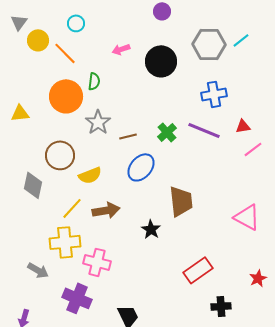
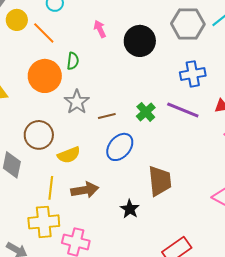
pink arrow: (121, 49) -> (100, 29), turned 84
yellow line: (72, 208) -> (51, 188), turned -35

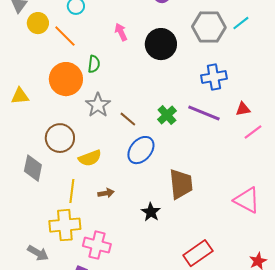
brown line: (107, 116) -> (128, 119), turned 54
brown arrow: (85, 190) -> (106, 193), size x0.6

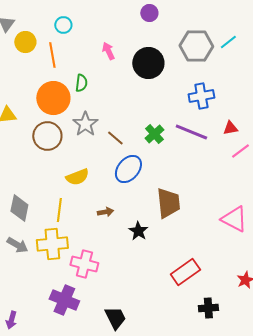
orange line: (65, 36) -> (52, 55), turned 35
brown circle: (60, 138) -> (47, 136), moved
gray diamond: (33, 168) -> (19, 208), moved
brown arrow: (106, 193) -> (105, 212), moved
gray arrow: (38, 253) -> (17, 245), moved

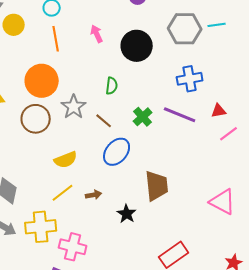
cyan line: (228, 42) -> (217, 25), turned 30
orange line: (52, 55) -> (56, 39), moved
green semicircle: (81, 83) -> (112, 86), moved
yellow line: (59, 210) -> (63, 193), moved, turned 45

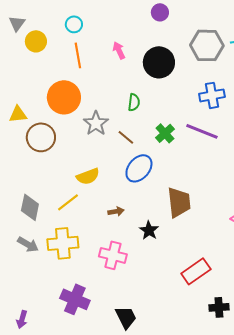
brown circle: (36, 119) -> (41, 137), moved
yellow line: (63, 193) -> (68, 202), moved
pink cross: (73, 247) -> (113, 255), moved

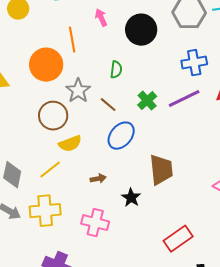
orange line: (78, 55) -> (72, 40), moved
purple line: (202, 131) -> (184, 99), turned -48
brown circle: (41, 137) -> (53, 116), moved

